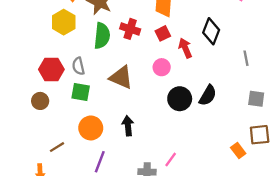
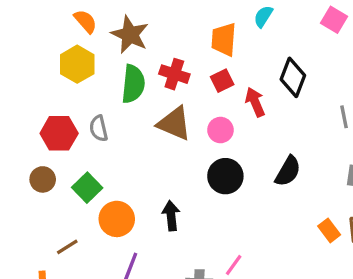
brown triangle: (121, 77) -> (174, 123), moved
green square: (81, 92) -> (87, 188), moved, turned 36
black circle: (180, 99) -> (225, 176), moved
orange rectangle: (238, 150) -> (329, 230), moved

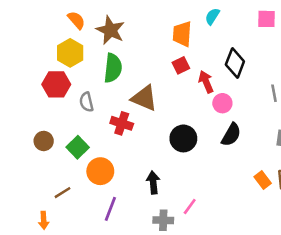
pink square: (334, 20) -> (266, 19), turned -30
red cross: (174, 74) -> (122, 123), moved
pink circle: (220, 130) -> (222, 103), moved
red hexagon: (59, 133) -> (56, 84), moved
black arrow: (171, 216) -> (153, 183), moved

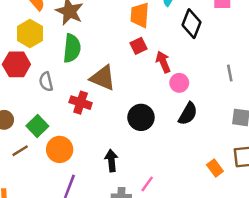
black diamond: (235, 63) -> (192, 24), moved
orange rectangle: (263, 180) -> (215, 168), moved
brown line: (63, 193) -> (20, 151), moved

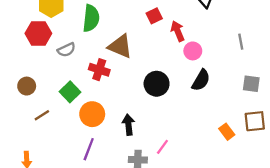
gray semicircle: (46, 82) -> (66, 50), turned -102
green square: (37, 126) -> (70, 92), moved
orange circle: (60, 149) -> (92, 114), moved

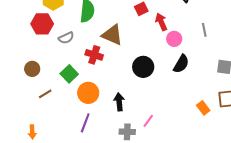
gray line: (241, 42) -> (204, 30), moved

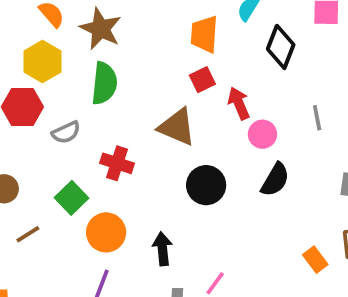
brown triangle: (112, 35) -> (177, 127), moved

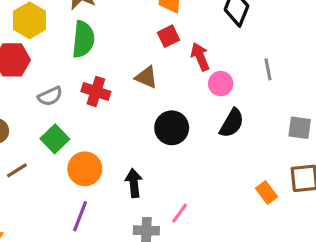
brown triangle: (177, 127) -> (146, 77), size x0.7
gray semicircle: (66, 132) -> (50, 96), moved
red cross: (117, 163) -> (96, 91), moved

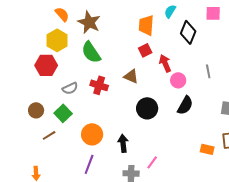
green semicircle: (83, 39) -> (91, 52), turned 140
green square: (55, 139) -> (63, 113), moved
orange rectangle: (266, 193) -> (207, 149), turned -40

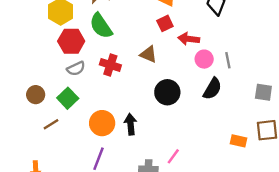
red arrow: (165, 63) -> (189, 39), turned -60
red hexagon: (46, 65) -> (71, 41), moved
gray line: (208, 71) -> (228, 60), moved
black arrow: (123, 143) -> (131, 124), moved

